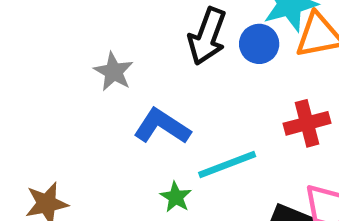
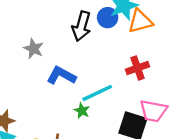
blue circle: (259, 44) -> (108, 18), moved
green star: (176, 197) -> (82, 111), moved

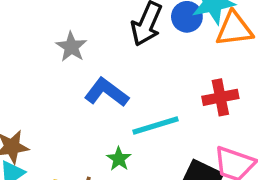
green star: (82, 111) -> (119, 159), moved

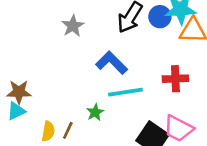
blue L-shape: (106, 92) -> (112, 63), moved

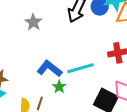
blue L-shape: (112, 63) -> (49, 69), moved

